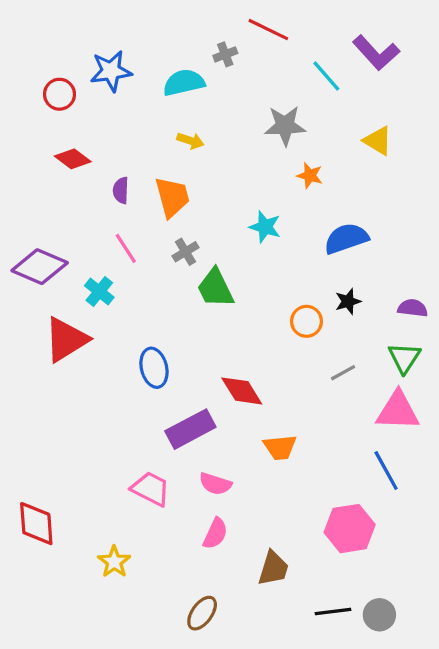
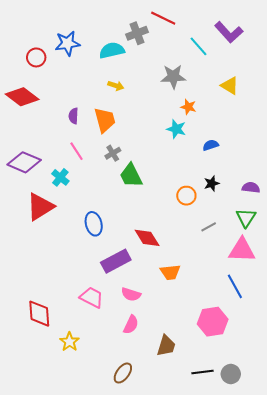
gray cross: (225, 54) -> (137, 33), size x1.5
red diamond: (73, 159) -> (22, 97), moved, size x1.5
cyan star: (265, 227) -> (176, 129), moved
blue semicircle: (346, 238) -> (211, 145), size x0.6
red diamond: (36, 524) -> (39, 314), moved

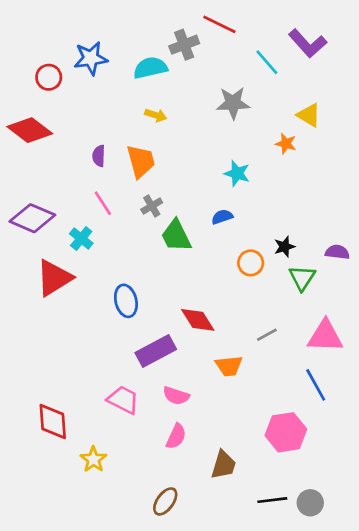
orange star: (188, 107) -> (286, 144), moved
blue semicircle: (211, 145) -> (222, 217), moved
green triangle: (246, 218) -> (302, 278), moved
gray line: (209, 227) -> (267, 335), moved

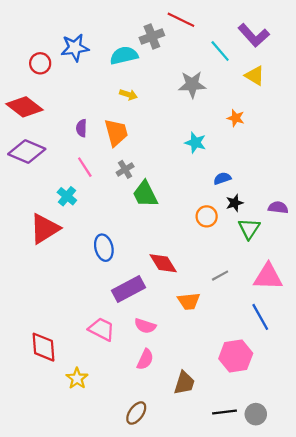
yellow triangle: (309, 115) -> (255, 76), moved
blue semicircle: (222, 217) -> (222, 178), moved
purple diamond: (32, 218) -> (27, 152), moved

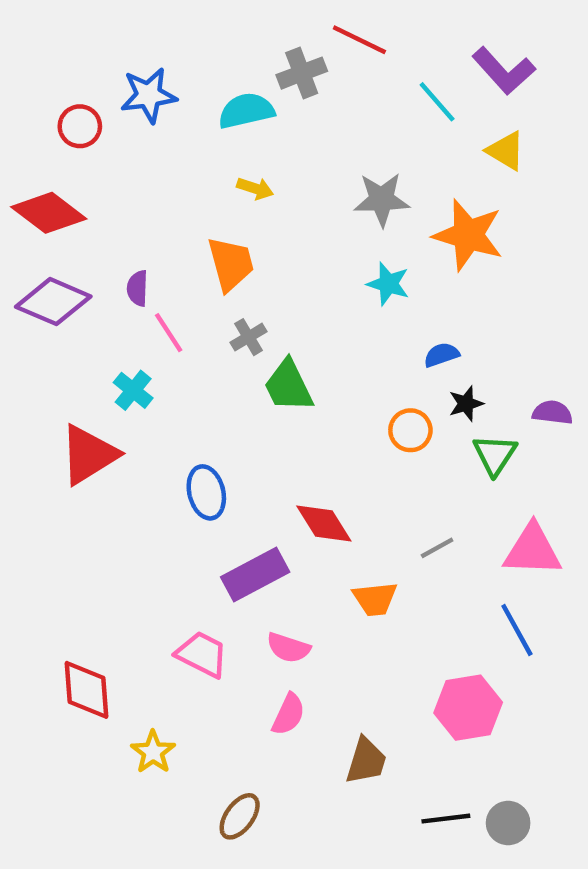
gray star: (192, 85) -> (382, 199), moved
orange star: (236, 118) -> (468, 235), size x2.0
purple semicircle: (81, 128) -> (138, 288), moved
brown ellipse: (136, 413) -> (240, 816), moved

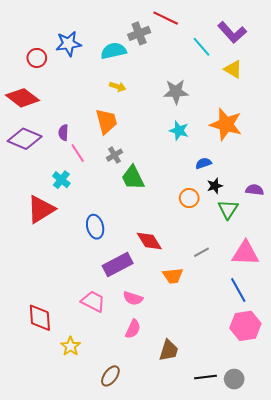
orange star: (468, 235) -> (226, 124), moved
pink hexagon: (468, 708) -> (245, 326), moved

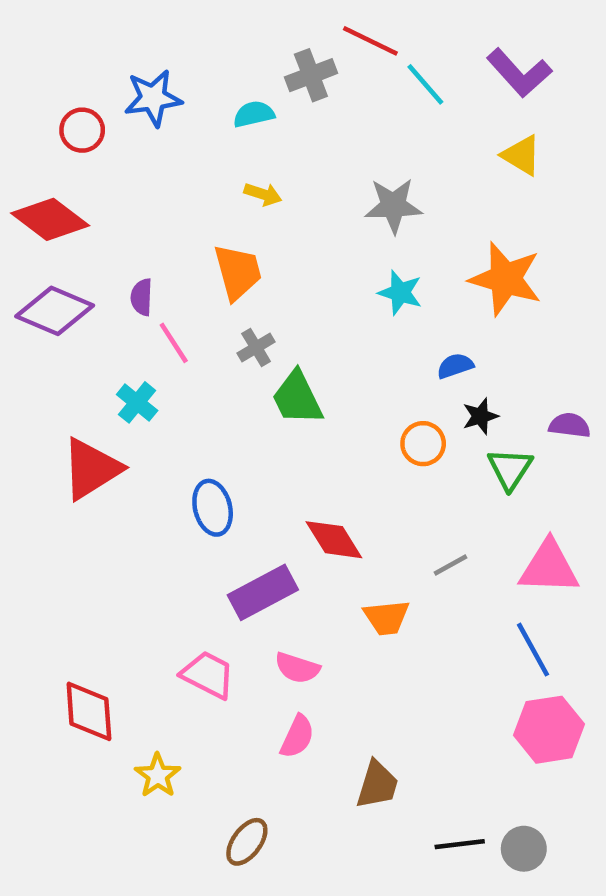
cyan line: (201, 47) -> (425, 84), moved
cyan semicircle: (113, 51) -> (254, 114), size x0.7

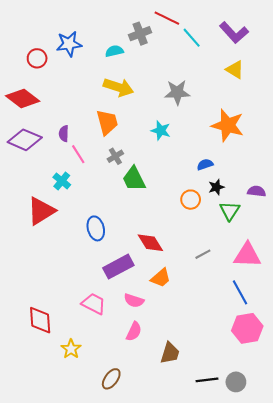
yellow arrow: (263, 194) -> (118, 87), size x1.8
cyan star: (400, 293) -> (161, 130), moved
orange trapezoid: (386, 618) -> (161, 278), moved, turned -35

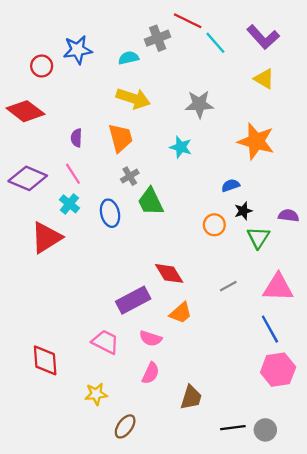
purple semicircle: (64, 134) -> (76, 138), moved
purple diamond: (25, 140) -> (28, 178), moved
pink line: (78, 154) -> (73, 174), moved
blue ellipse: (96, 228) -> (110, 213), moved
yellow star: (71, 349) -> (96, 394), moved, turned 30

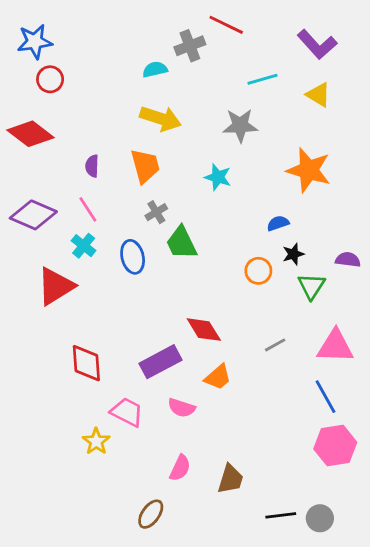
cyan line: (215, 43) -> (263, 79), moved, turned -65
blue star: (78, 50) -> (35, 42), moved
red diamond: (45, 360) -> (86, 363), moved
pink semicircle: (151, 373) -> (180, 468), moved
yellow star: (96, 394) -> (96, 441), moved, turned -30

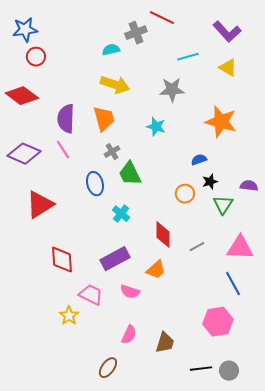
purple semicircle: (92, 166) -> (66, 119), size x1.8
cyan cross: (84, 246) -> (121, 214), moved
red diamond: (204, 330) -> (163, 235), moved, turned 32
pink hexagon: (335, 446) -> (218, 322), moved

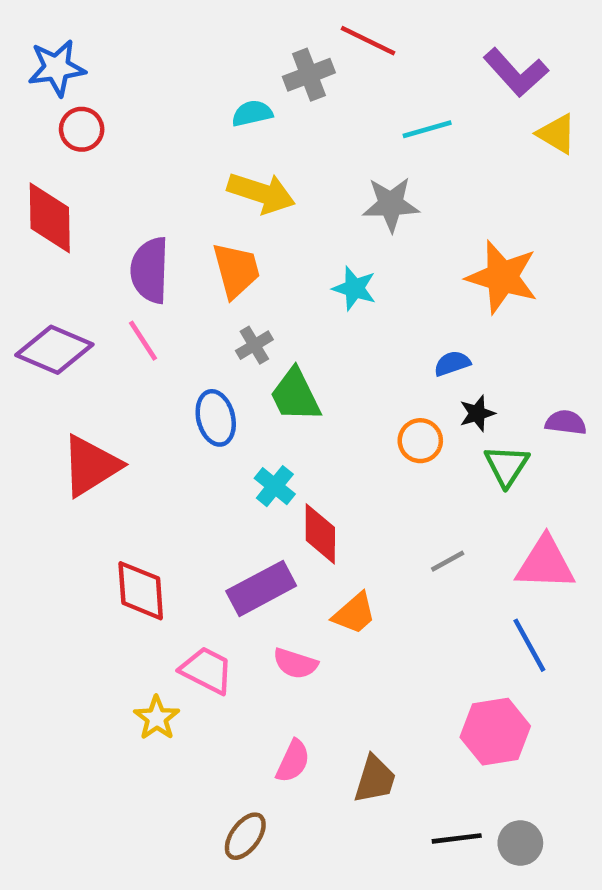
yellow triangle: (228, 68) -> (557, 134), moved
red diamond: (22, 96) -> (50, 218), turned 52
red diamond: (163, 235) -> (320, 534), moved

